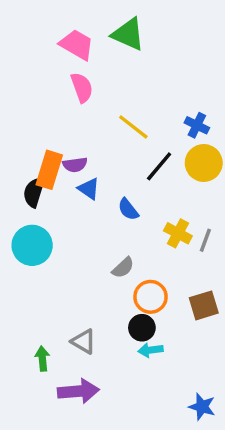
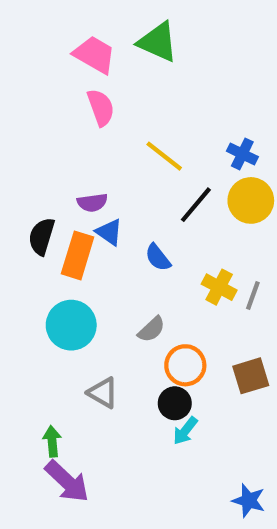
orange rectangle: (49, 170) -> (78, 255), moved
cyan circle: (32, 245) -> (71, 325), moved
gray triangle: (84, 341) -> (103, 393), moved
cyan arrow: (151, 350) -> (185, 431), turned -45
purple arrow: (78, 391) -> (67, 481), moved, turned 48

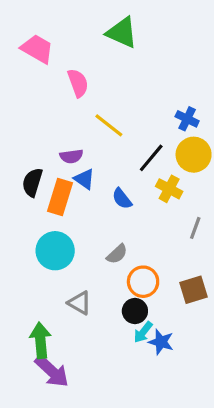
pink trapezoid: (94, 55) -> (37, 49), moved
yellow line: (164, 156) -> (109, 125), moved
yellow cross: (219, 287) -> (169, 189), moved
green arrow: (52, 441) -> (40, 340), size x1.5
blue star: (249, 501) -> (161, 342), moved

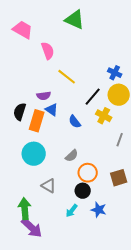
cyan arrow: (143, 332) -> (72, 211), moved

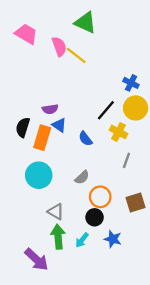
pink semicircle: (48, 51) -> (59, 46), moved
yellow line: (67, 77) -> (76, 56), moved
gray line: (120, 140) -> (126, 160), moved
green arrow: (25, 209) -> (58, 237), moved

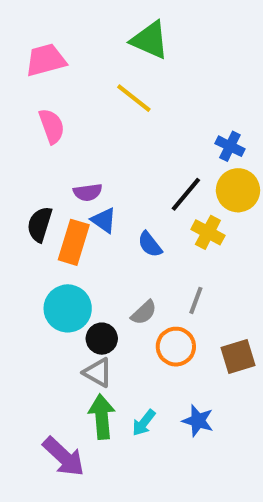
pink trapezoid: (26, 34) -> (46, 60), turned -45
pink semicircle: (59, 46) -> (52, 126), moved
gray line: (126, 160) -> (196, 300), moved
black circle: (95, 217) -> (102, 339), moved

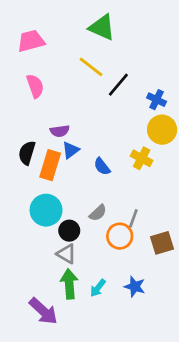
black line: (186, 194) -> (118, 85), moved
blue triangle: (104, 220) -> (71, 150), turned 48
gray line: (196, 300) -> (133, 218), moved

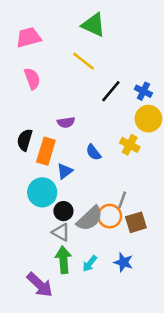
black line: (118, 85) -> (111, 91), moved
purple semicircle: (60, 131) -> (66, 122), moved
blue triangle: (71, 150) -> (65, 171), moved
gray semicircle: (98, 213) -> (90, 219), moved, size x1.6
brown square: (162, 243) -> (136, 222), moved

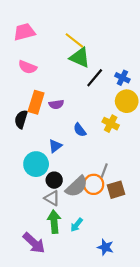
green triangle: (93, 25) -> (80, 57), moved
yellow line: (83, 61) -> (74, 40), moved
pink semicircle: (32, 79) -> (28, 67), turned 132
orange rectangle: (46, 151) -> (36, 102), moved
blue star: (123, 262) -> (105, 247), moved

